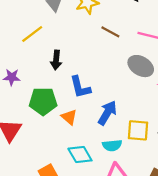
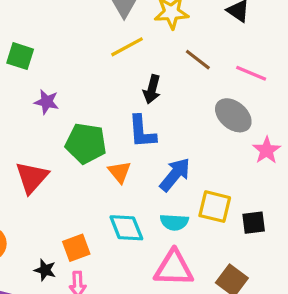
yellow line: (32, 34) -> (127, 47), moved
black arrow: (56, 60) -> (152, 89), moved

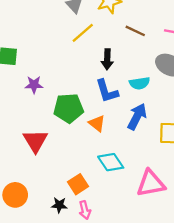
cyan semicircle: (174, 222) -> (140, 83), moved

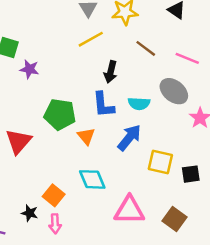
purple star: (34, 85) -> (29, 69), moved
orange square: (78, 184) -> (54, 195), turned -30

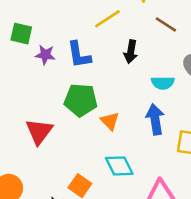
blue L-shape: (103, 105) -> (79, 55), moved
blue arrow: (129, 138) -> (155, 119), turned -44

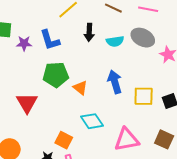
cyan semicircle: (163, 83) -> (115, 41), moved

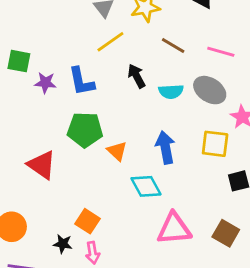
black arrow: (89, 32) -> (137, 76), turned 144
yellow square: (144, 96) -> (215, 144), moved
red triangle: (27, 103) -> (42, 165), turned -30
cyan diamond: (92, 121) -> (146, 186), moved

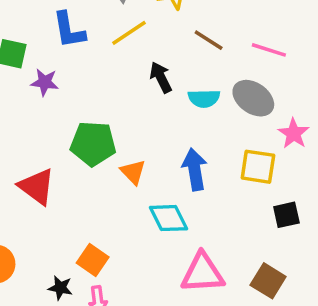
blue L-shape: (81, 81) -> (69, 30), moved

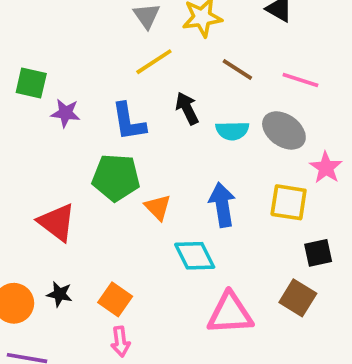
blue L-shape: (69, 30) -> (129, 122), moved
brown square: (268, 281) -> (298, 298), moved
black star: (60, 288) -> (60, 294), moved

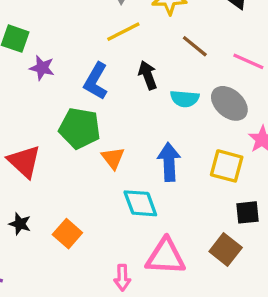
blue L-shape: (129, 122) -> (96, 81), turned 33
pink arrow: (120, 342) -> (122, 278), moved

